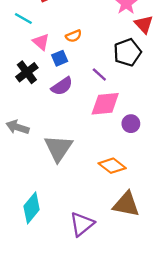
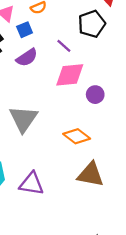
purple triangle: (82, 224) -> (31, 184), moved, turned 48

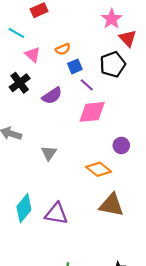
blue square: (25, 30) -> (75, 66), moved
purple circle: (95, 95) -> (121, 145), moved
gray triangle: (23, 119) -> (49, 153), size x0.6

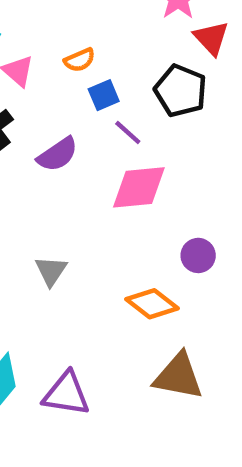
black pentagon: (113, 64) -> (181, 91), turned -30

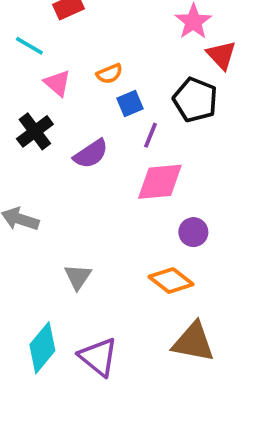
purple line: (128, 132) -> (151, 135), turned 70
purple circle: (198, 255) -> (193, 232), moved
gray triangle: (51, 271) -> (78, 277), moved
purple triangle: (66, 394) -> (98, 357), turned 30

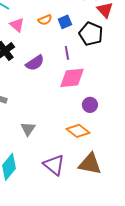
blue square: (130, 104) -> (65, 22), moved
purple line: (151, 135) -> (67, 53), turned -32
purple triangle: (98, 357) -> (54, 165), moved

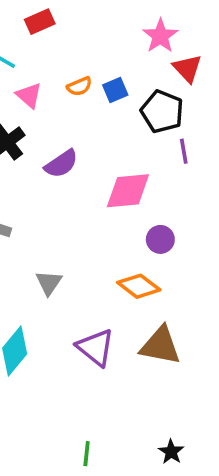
purple line: (67, 53) -> (184, 151), moved

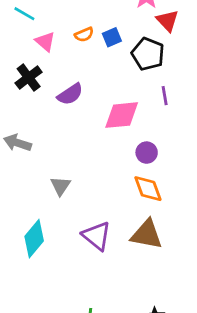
purple line: (184, 151) -> (165, 96), moved
orange diamond: (139, 286) -> (148, 189), moved, turned 32

